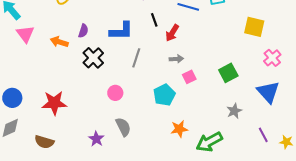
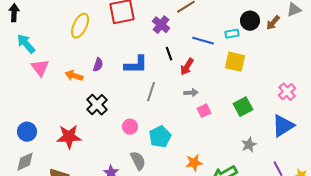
yellow square: (254, 27) -> (235, 62), moved
black cross: (93, 58) -> (97, 105), moved
blue triangle: (268, 92) -> (283, 126), turned 40
cyan pentagon: (164, 95) -> (160, 137), moved

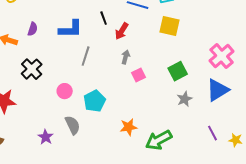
pink cross: (287, 92) -> (222, 56), size x1.4
gray arrow: (191, 93) -> (126, 57), turned -72
gray star: (249, 145) -> (185, 99), moved

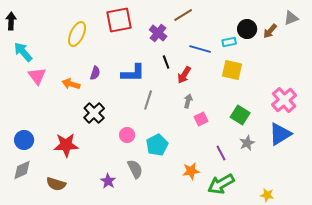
green square: (178, 71) -> (240, 115), turned -30
purple line: (213, 133) -> (221, 153), moved
yellow star: (236, 140) -> (267, 195), moved

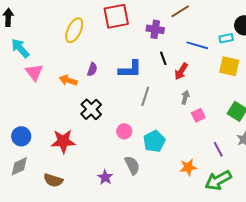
purple cross: (158, 33) -> (155, 29), turned -30

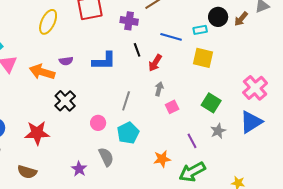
purple semicircle: (92, 69) -> (66, 61), turned 64
orange arrow: (68, 80) -> (42, 72), size x1.4
gray line: (145, 96) -> (126, 101), moved

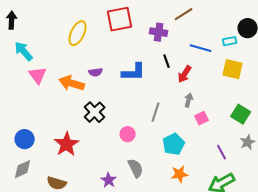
red star: (37, 133) -> (67, 144), turned -30
cyan pentagon: (128, 133) -> (174, 144), moved
orange star: (162, 159) -> (180, 174), moved

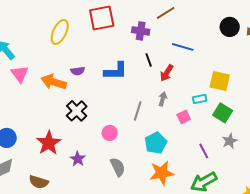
cyan rectangle: (230, 41) -> (200, 99), moved
yellow square: (233, 69) -> (220, 81), moved
gray arrow: (189, 100) -> (163, 99), moved
orange star: (180, 174) -> (162, 173), size x1.4
purple star: (109, 180) -> (78, 159), moved

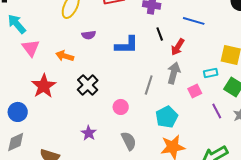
purple semicircle: (78, 71) -> (89, 35), moved
orange arrow: (54, 82) -> (65, 56), size x0.7
gray arrow: (163, 99) -> (174, 73), size x1.5
red star: (49, 143) -> (44, 86), moved
purple line: (204, 151) -> (217, 111), moved

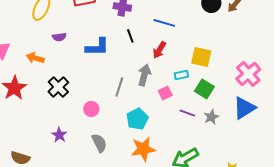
red arrow: (178, 47) -> (159, 50), moved
purple line: (217, 111) -> (187, 113), turned -42

